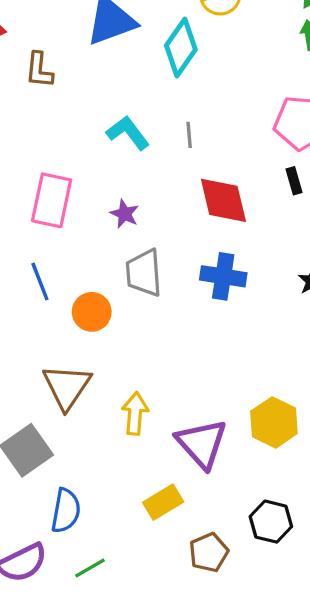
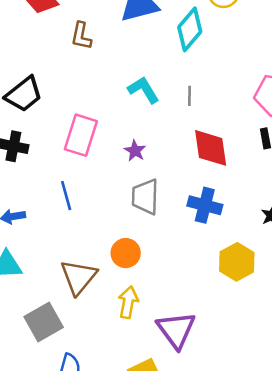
orange circle: (92, 312) -> (126, 253), moved
yellow hexagon: (274, 422) -> (237, 262), moved

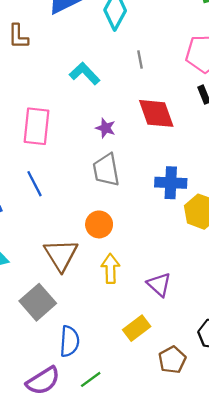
gray line: (190, 96) -> (140, 60), moved
purple star: (135, 151) -> (106, 128), moved
blue cross: (205, 205) -> (171, 183), moved
purple triangle: (176, 330) -> (159, 284), size x0.7

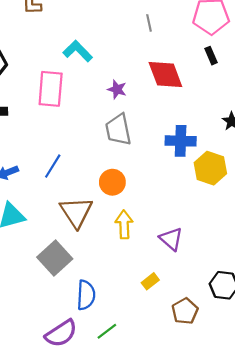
cyan L-shape: (85, 74) -> (78, 51), moved
blue line: (34, 184) -> (53, 166), moved, turned 60
yellow rectangle: (137, 328) -> (150, 281), size x0.7

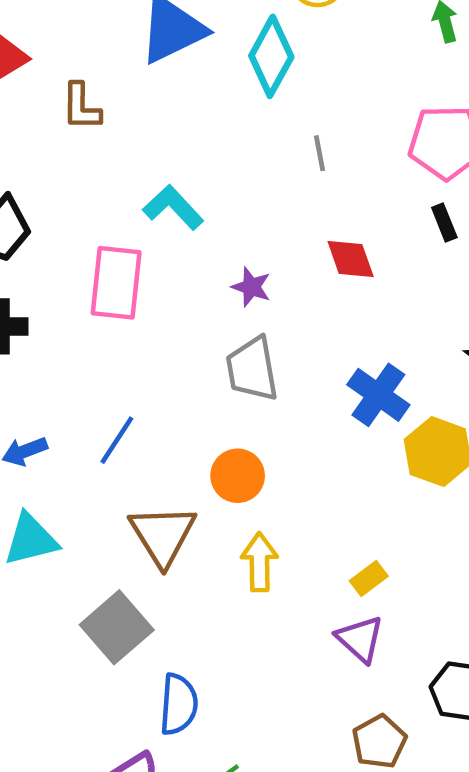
red diamond: (165, 75) -> (351, 259), size x0.7
blue cross: (181, 141) -> (378, 395), turned 32
purple triangle: (171, 239) -> (360, 639), moved
yellow rectangle: (150, 281) -> (369, 579), moved

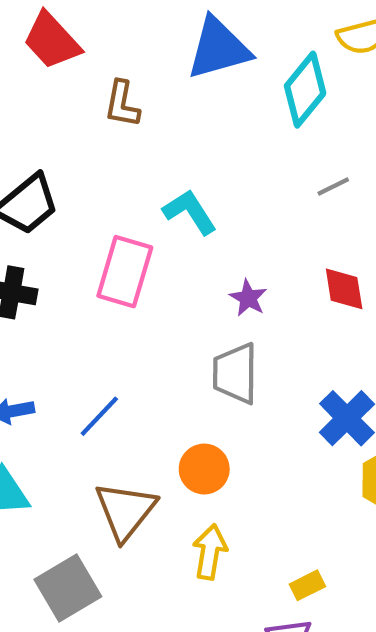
gray line: (320, 153) -> (333, 187), turned 64

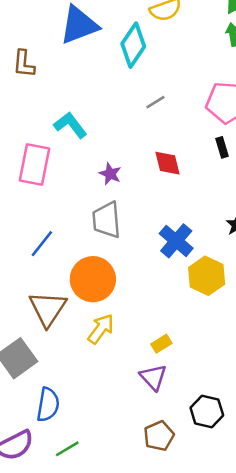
blue line: (99, 416) -> (42, 244), moved
orange circle: (204, 469) -> (93, 279), size x1.5
yellow arrow: (210, 552) -> (101, 329), turned 32

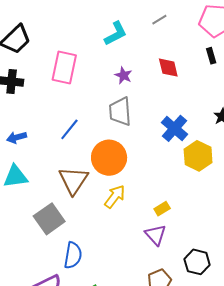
cyan L-shape: (70, 125) -> (116, 34), moved, turned 100

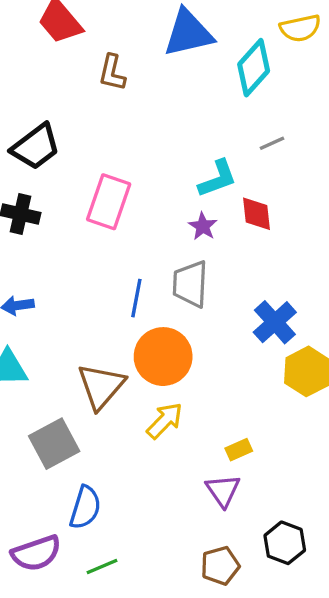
cyan L-shape: (116, 34) -> (218, 179), moved
red diamond: (168, 68) -> (257, 214), moved
blue line: (69, 129) -> (136, 298), moved, turned -35

